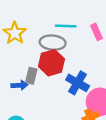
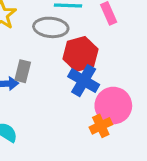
red hexagon: (51, 63) -> (80, 54), moved

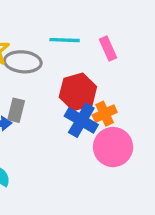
gray ellipse: (51, 27) -> (23, 62), moved
orange cross: (101, 126) -> (105, 114), moved

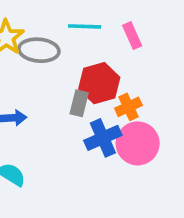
gray rectangle: (16, 110) -> (79, 103), moved
blue cross: (81, 120) -> (103, 138), moved, turned 36

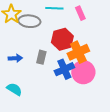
gray rectangle: (79, 103) -> (41, 57), moved
orange cross: (128, 107) -> (78, 52), size x1.5

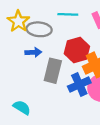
gray rectangle: (41, 57) -> (53, 71), size x1.5
blue arrow: (15, 58) -> (33, 52), moved

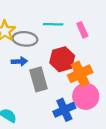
gray rectangle: (53, 71) -> (38, 79), turned -30
blue cross: (79, 84) -> (64, 110), moved

